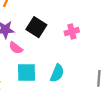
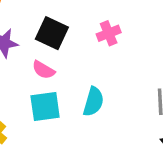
pink semicircle: (16, 48) -> (43, 70), moved

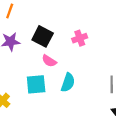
pink semicircle: (43, 70) -> (49, 61), moved

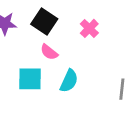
pink cross: (80, 38) -> (89, 28), turned -32

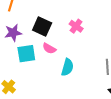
cyan square: (30, 79) -> (26, 54), moved

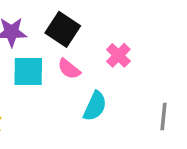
pink cross: (76, 26) -> (118, 55), moved

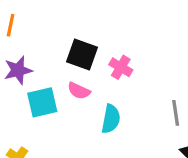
black square: (63, 29) -> (82, 55), moved

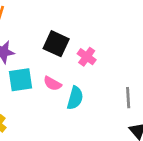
pink semicircle: (79, 91) -> (52, 84), moved

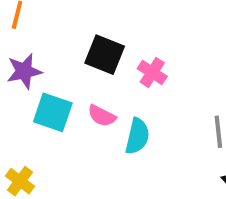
cyan square: (21, 80) -> (53, 112), turned 30

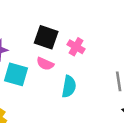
pink semicircle: (102, 116) -> (45, 64), moved

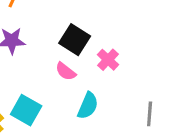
cyan square: (16, 74) -> (26, 110), moved

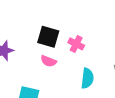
cyan semicircle: (88, 106) -> (87, 78), moved

